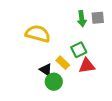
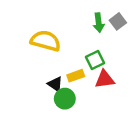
gray square: (98, 18) -> (118, 21), turned -32
yellow rectangle: (63, 63) -> (76, 76), turned -64

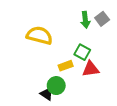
green square: (95, 60) -> (82, 52), turned -35
black triangle: (55, 84) -> (47, 94), moved

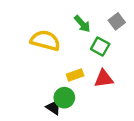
green arrow: (85, 20) -> (82, 24), moved, turned -35
green square: (82, 52) -> (100, 46), moved

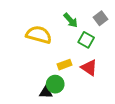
red triangle: (104, 79) -> (89, 68), turned 42
black triangle: (54, 107) -> (46, 92), turned -32

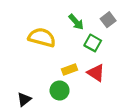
black triangle: (46, 92) -> (24, 99), moved, turned -40

